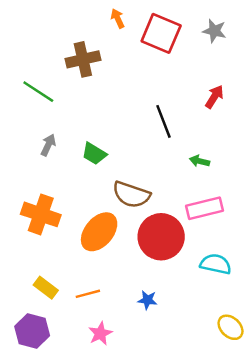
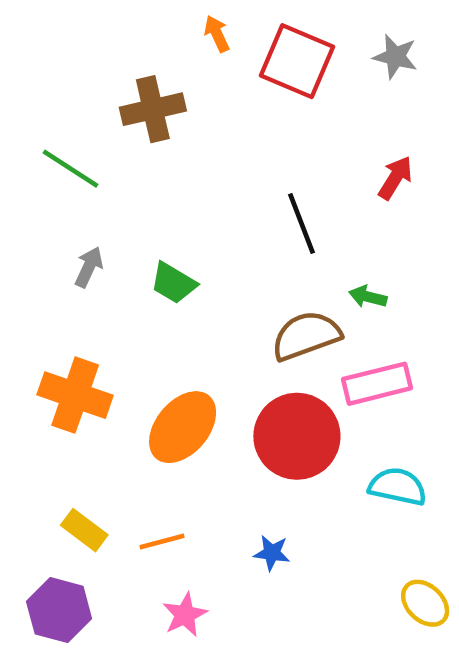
brown semicircle: (131, 195) -> (306, 336), moved, turned 141

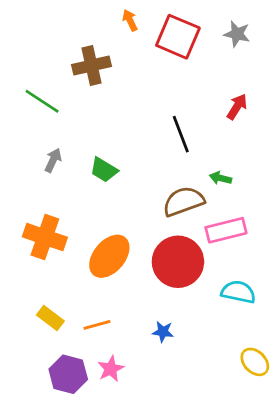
purple hexagon: (59, 610) -> (68, 374), moved

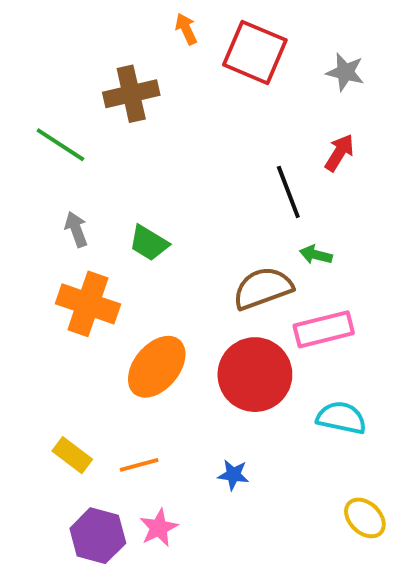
gray star: (237, 34) -> (345, 72), moved
black line: (181, 134) -> (288, 192), moved
gray arrow: (53, 160) -> (76, 229), turned -45
orange cross: (45, 237) -> (88, 304), moved

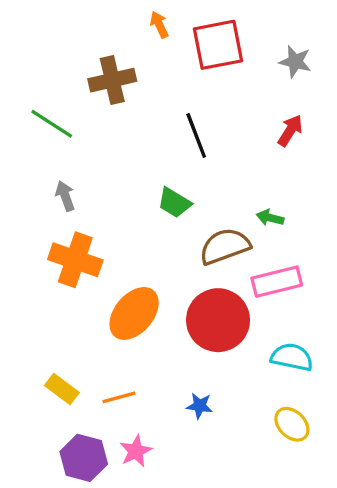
red square: (255, 52) -> (218, 45), turned -34
black line: (288, 192) -> (196, 135), moved
green trapezoid: (149, 243) -> (174, 203), moved
yellow ellipse: (365, 518) -> (292, 424), moved

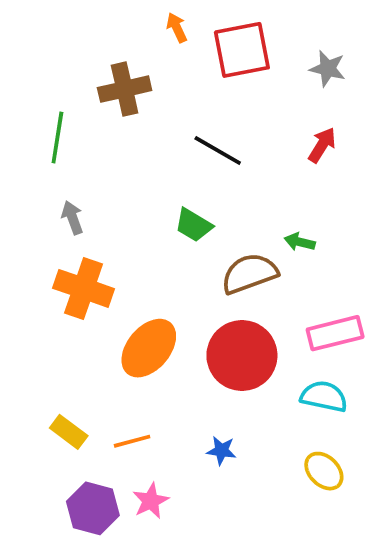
green line: (52, 124) -> (57, 138), turned 66
black line: (196, 135) -> (218, 151), turned -39
pink rectangle: (277, 282) -> (335, 333), moved

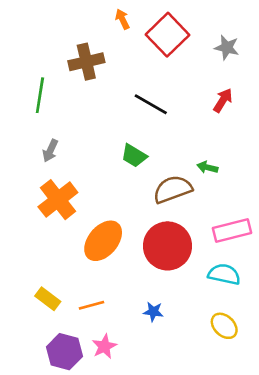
red square: (242, 50) -> (167, 35), turned -33
gray arrow: (72, 218) -> (50, 151), turned -135
orange cross: (84, 288) -> (58, 200), turned 33

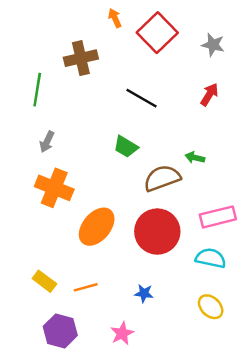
orange cross: (58, 200) -> (54, 188), turned -30
pink star: (104, 346) -> (122, 333), moved

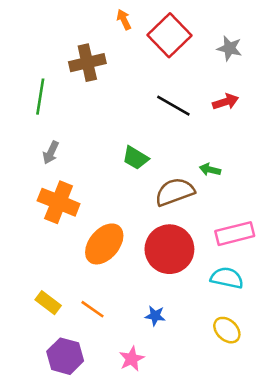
red arrow: (209, 94) -> (226, 102), turned 40
black line: (141, 98) -> (173, 106), moved
orange line: (86, 287) -> (93, 309), turned 50

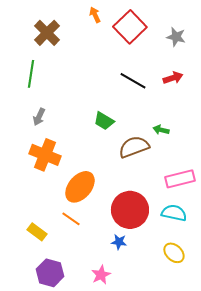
brown cross: (87, 63) -> (47, 33), moved, turned -32
red circle: (169, 249) -> (130, 210), moved
orange line: (93, 309) -> (71, 219), moved

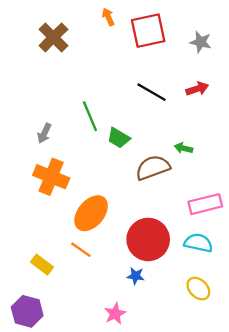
red square: (130, 27) -> (148, 31), turned 32
green line: (31, 74) -> (90, 116), moved, turned -32
purple hexagon: (50, 273) -> (27, 311), moved

